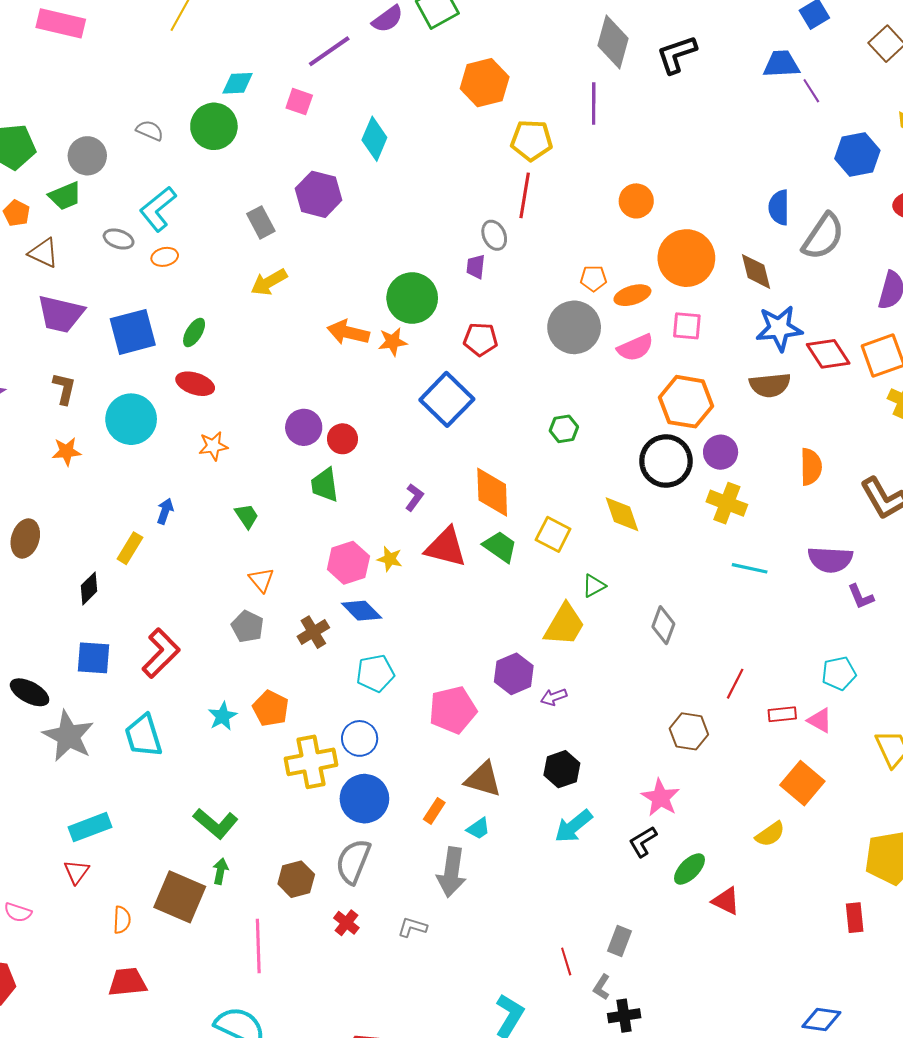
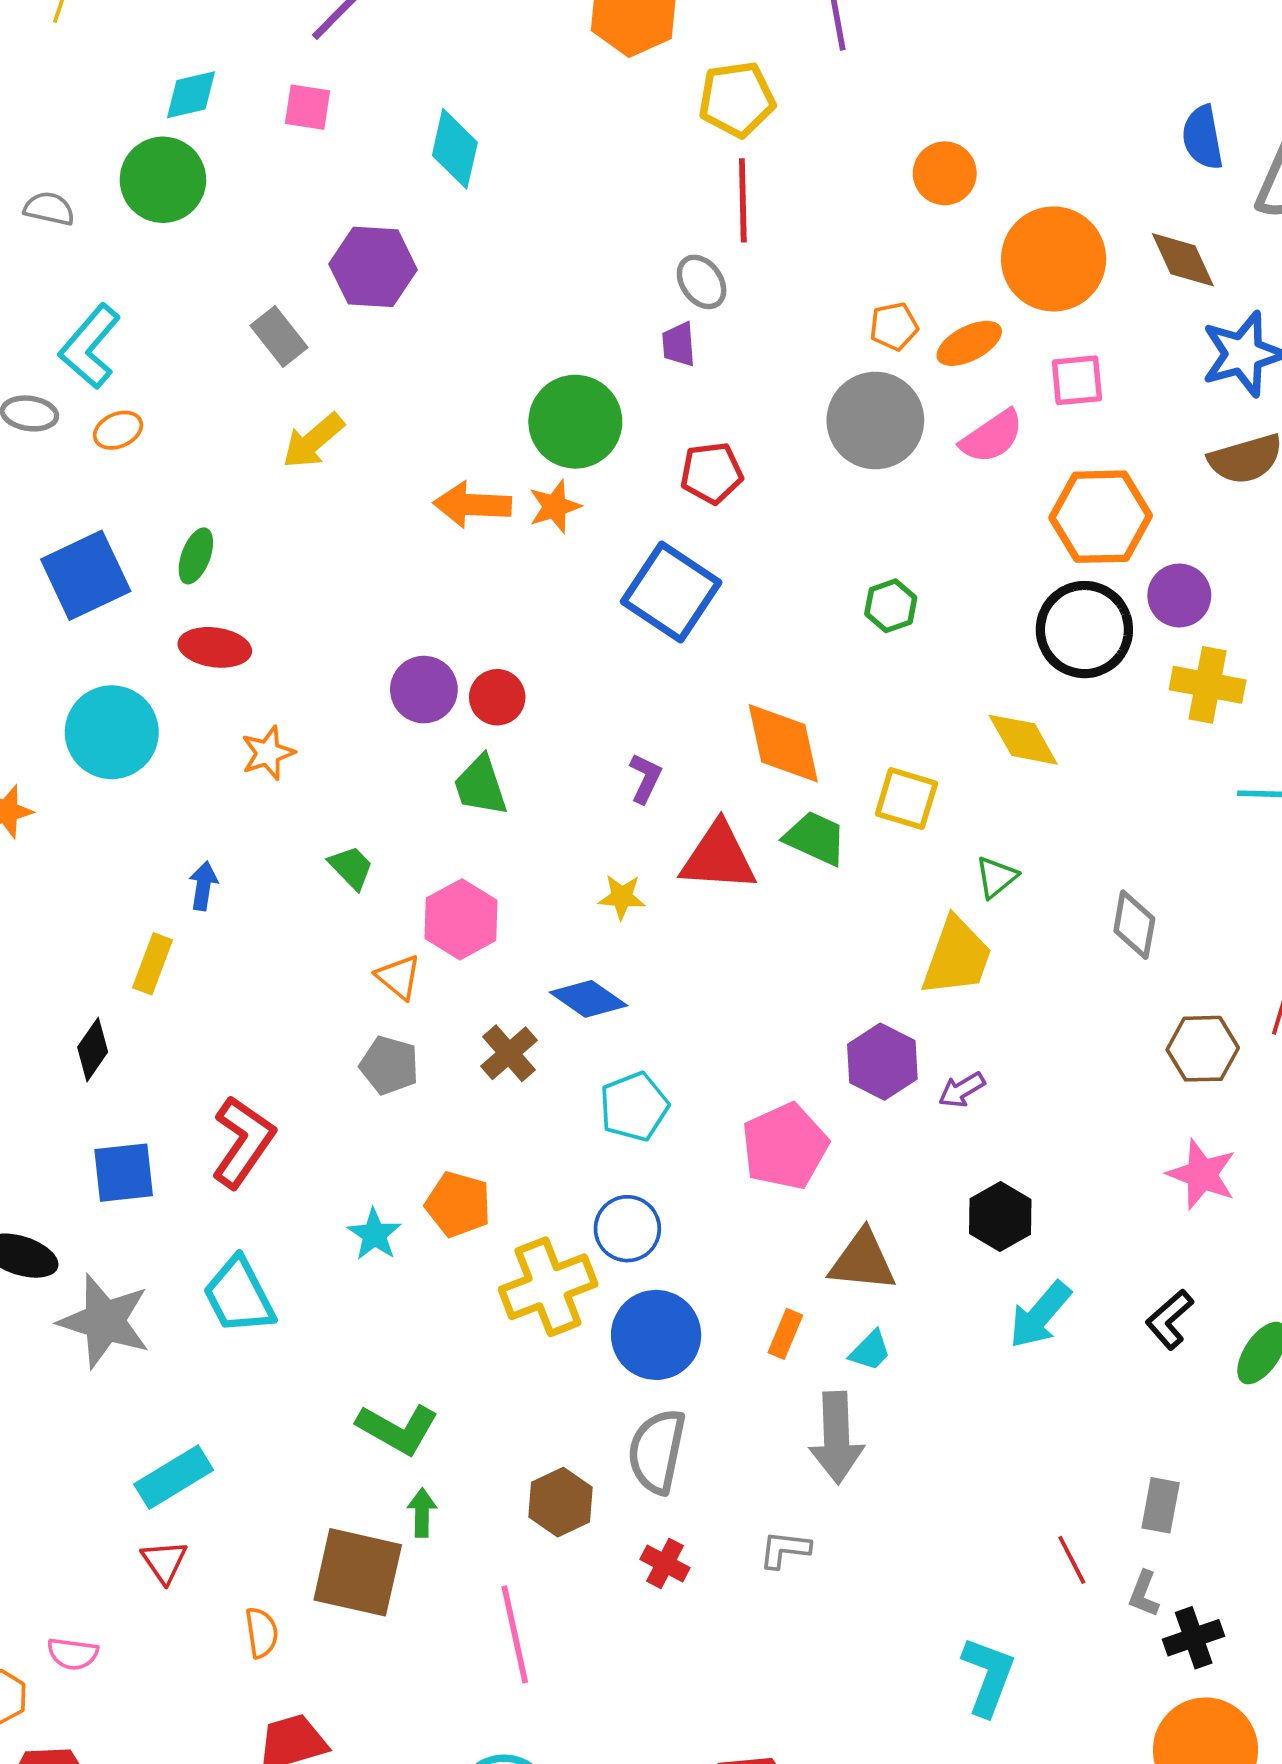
pink hexagon: (348, 563) -> (461, 919), moved
brown hexagon: (689, 731) -> (1203, 1049), moved
pink star: (660, 798) -> (1202, 1174), moved

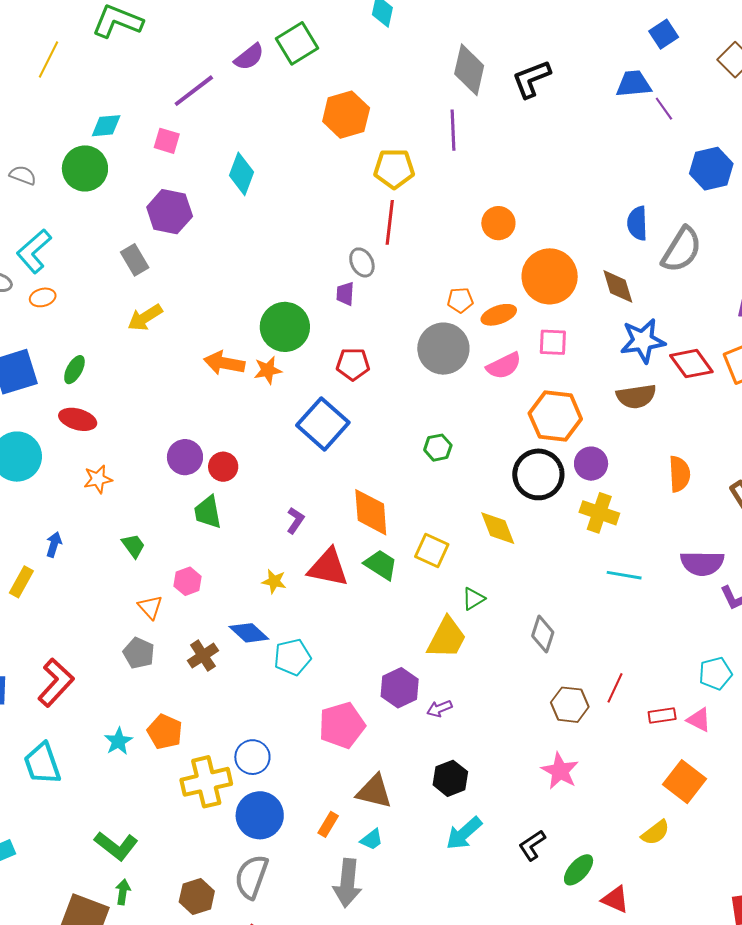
purple hexagon: (373, 267) -> (170, 212), moved
pink hexagon: (461, 919) -> (188, 581), size x0.7
cyan pentagon: (634, 1107) -> (292, 657), moved

